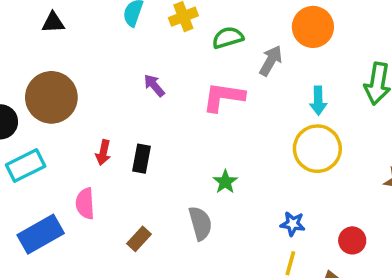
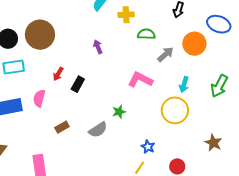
pink L-shape: (223, 97) -> (140, 80), moved
gray semicircle: (200, 223) -> (98, 130), turned 54

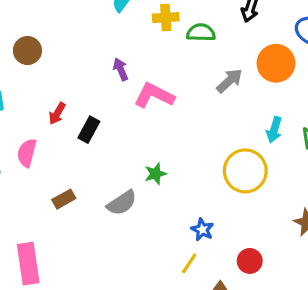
green semicircle: (146, 34) -> (201, 33), moved
brown circle: (40, 35) -> (27, 51), size x0.6
pink L-shape: (140, 80) -> (154, 95), moved
cyan arrow: (184, 85) -> (274, 130), moved

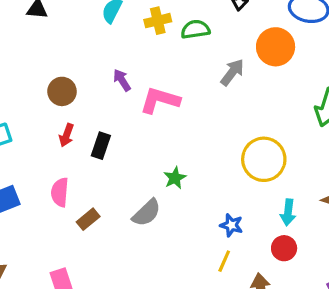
brown circle: (27, 51) -> (62, 91), moved
cyan arrow: (274, 130) -> (288, 212), moved
pink semicircle: (27, 153) -> (60, 192), moved

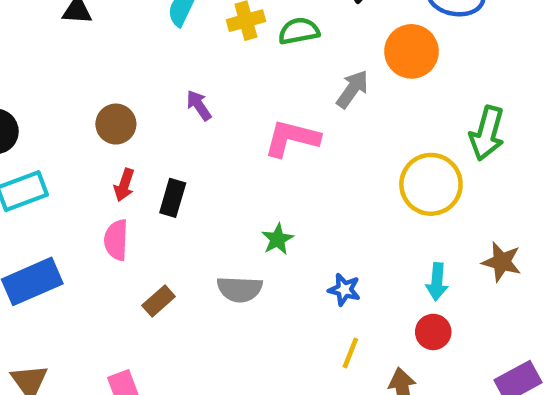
pink L-shape: (160, 100) -> (292, 138), moved
yellow circle: (264, 159) -> (431, 184), moved
pink semicircle: (60, 192) -> (116, 240), moved
gray semicircle: (147, 213) -> (240, 289), turned 48
blue star: (231, 225) -> (344, 290), moved

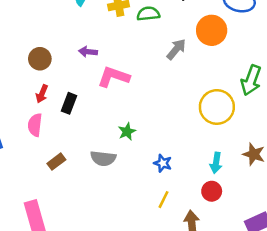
purple arrow: (199, 105) -> (88, 52), turned -54
pink L-shape: (292, 138) -> (114, 77), moved

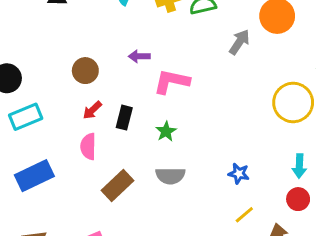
red arrow: (42, 94) -> (92, 110), turned 30
green star: (127, 132) -> (166, 131), moved
brown rectangle: (56, 162) -> (117, 185), size x1.5
yellow line: (164, 200) -> (244, 215), turned 30

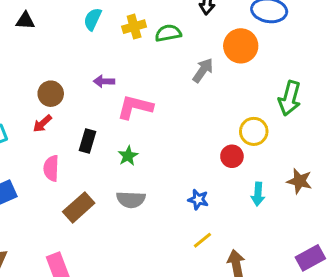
yellow circle: (293, 102) -> (254, 131), size x0.7
red arrow: (92, 110) -> (42, 123), moved
red circle: (298, 199) -> (232, 156), moved

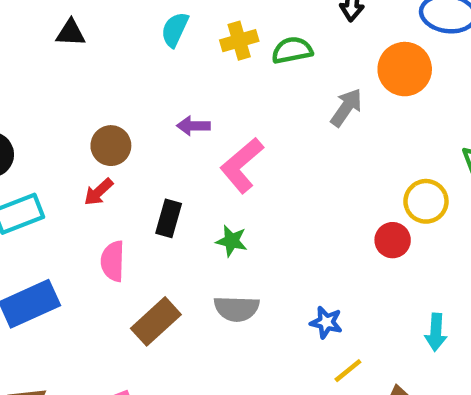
pink L-shape: (135, 107) -> (242, 165), turned -54
green star: (128, 156) -> (232, 241), turned -30
cyan arrow: (258, 194) -> (436, 332), moved
blue star: (198, 199) -> (326, 322), moved

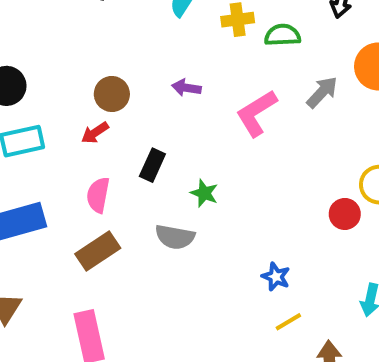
pink L-shape: (242, 165) -> (256, 113), moved
gray semicircle: (237, 309) -> (175, 237), moved
brown rectangle: (156, 321) -> (98, 251), moved

